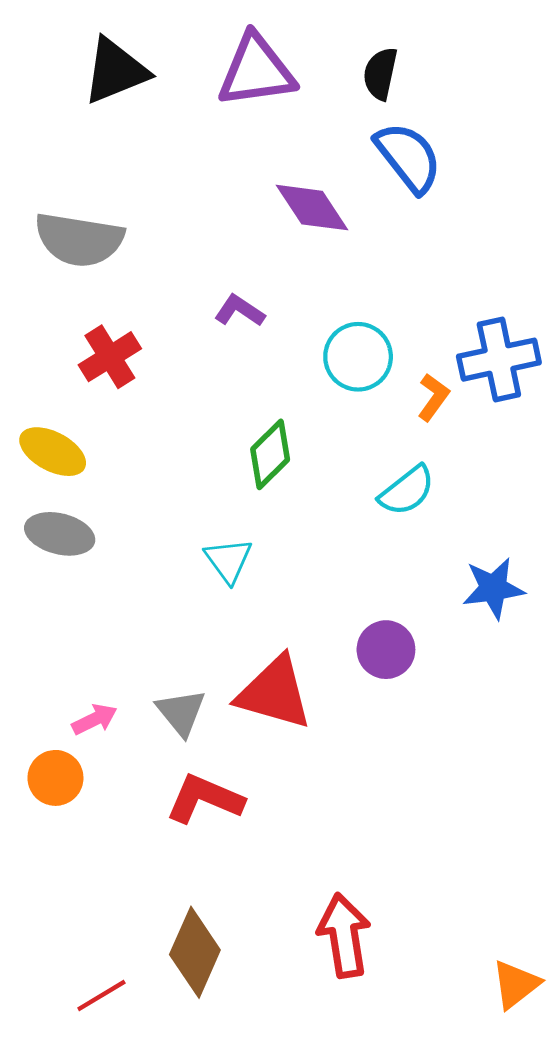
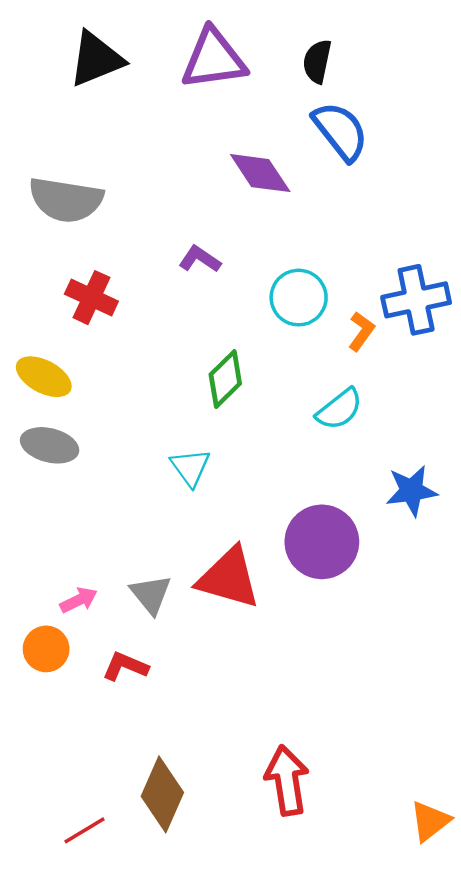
red cross: (110, 357) -> (91, 298), turned -33
purple circle: (386, 650) -> (322, 542), size x1.5
red L-shape: (205, 799) -> (125, 666), moved, size x0.7

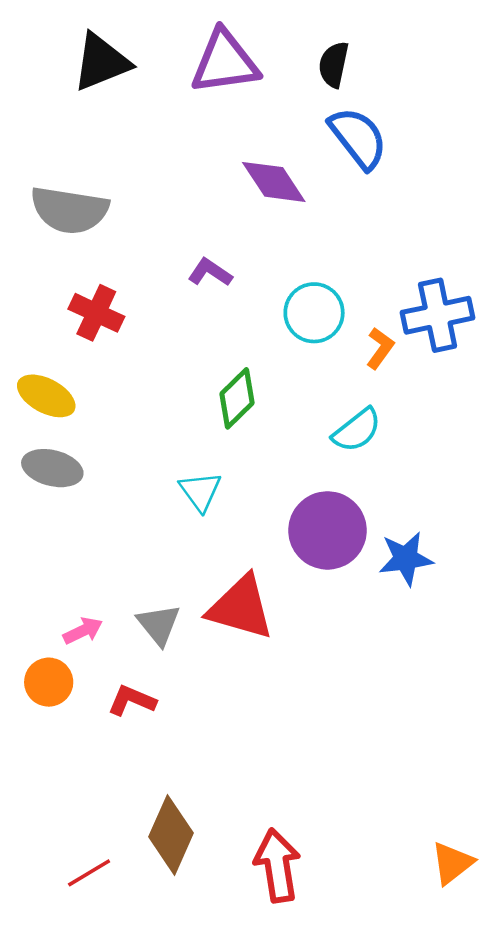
blue star: (411, 491) -> (406, 559), moved
purple circle: (322, 542) -> (327, 530), moved
red arrow: (287, 780) -> (277, 866), moved

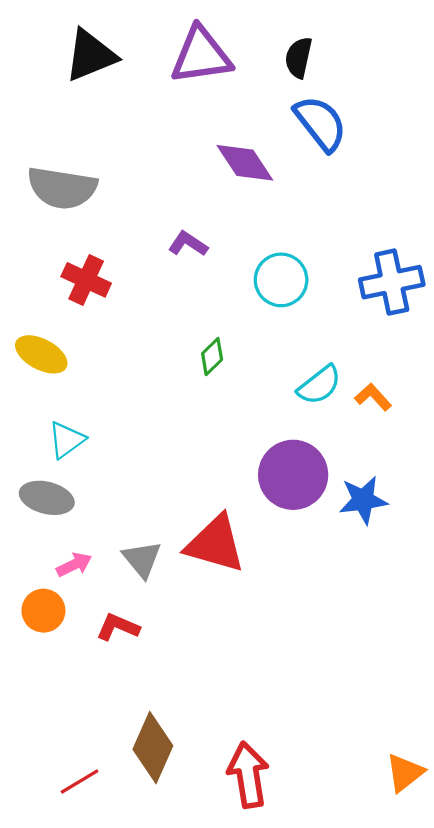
orange L-shape: (380, 348) -> (373, 397), moved, turned -78
green diamond: (237, 398) -> (212, 357), size x0.7
gray ellipse: (52, 468) -> (47, 498), moved
cyan triangle: (200, 491) -> (66, 440), moved, turned 30

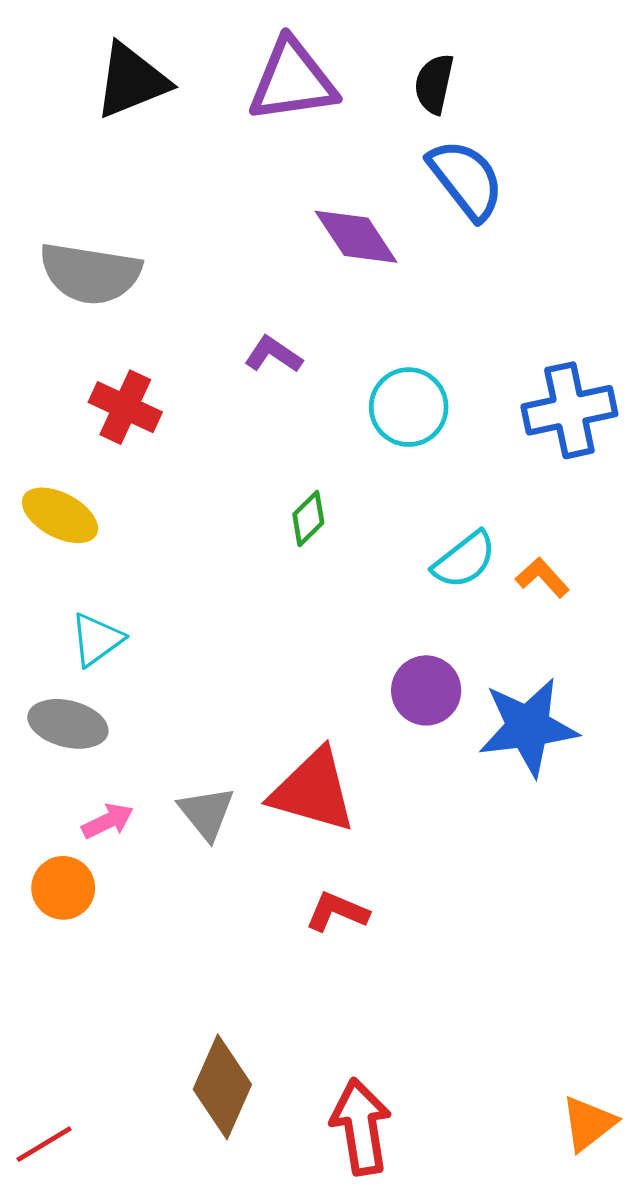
purple circle: (293, 475) -> (426, 690), size x0.7
blue star: (363, 500) -> (528, 727), size x1.4
red L-shape: (118, 627) -> (337, 912), moved
red line: (80, 781) -> (44, 1144), moved

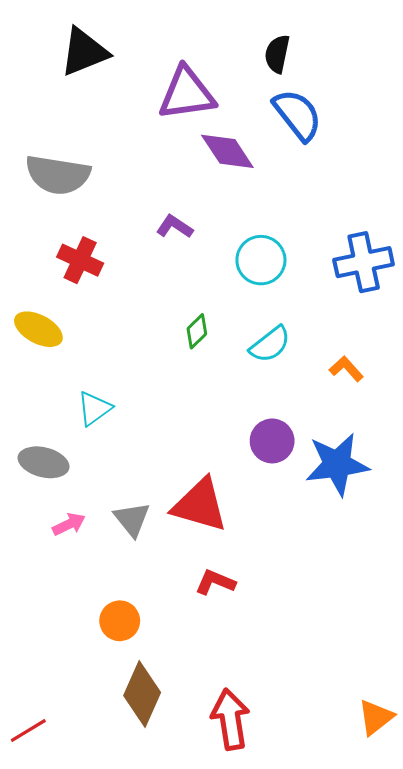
purple triangle: (292, 81) -> (187, 93), moved
cyan semicircle: (464, 560) -> (270, 344), moved
cyan triangle: (97, 640) -> (94, 408), moved
orange circle: (63, 888) -> (120, 621), moved

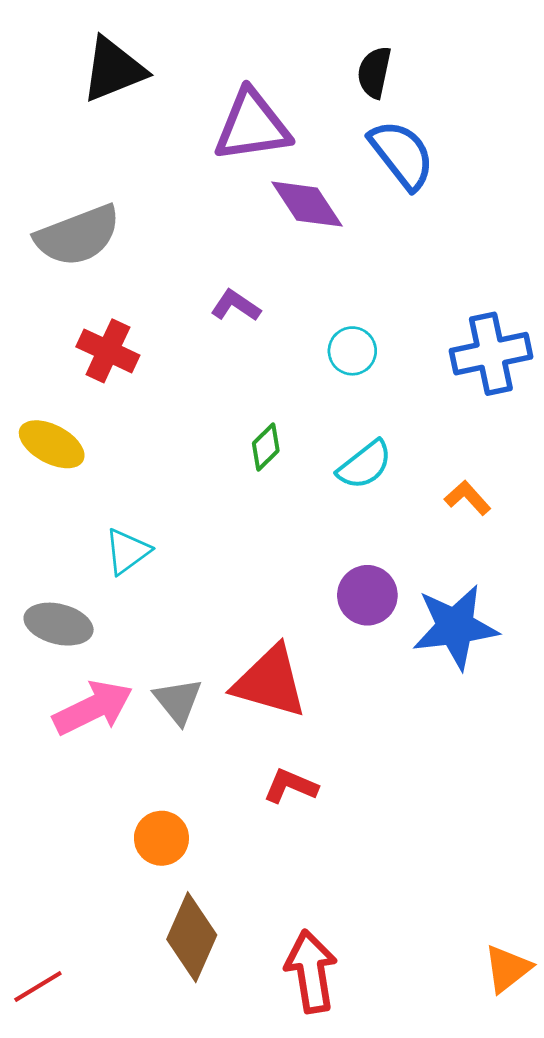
gray semicircle: (58, 175) -> (78, 236), turned -30
cyan circle: (261, 260) -> (352, 351), size x0.7
pink arrow: (69, 524) -> (93, 708), size x1.8

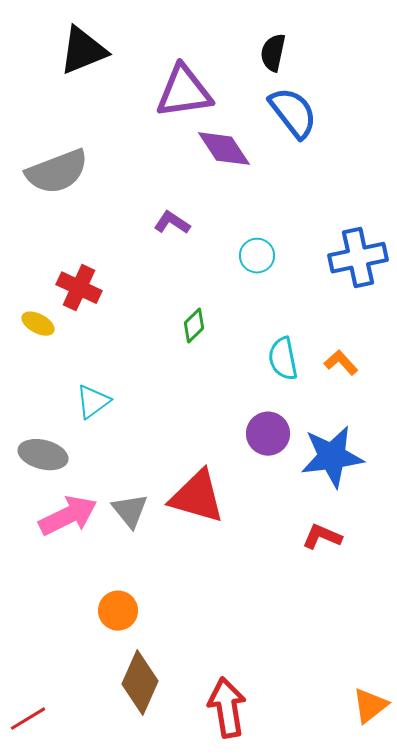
red cross: (108, 351) -> (79, 288), moved
yellow ellipse: (52, 444) -> (38, 324), size x0.7
cyan semicircle: (365, 465) -> (283, 359), moved, turned 117
red L-shape: (291, 786) -> (322, 537), moved

